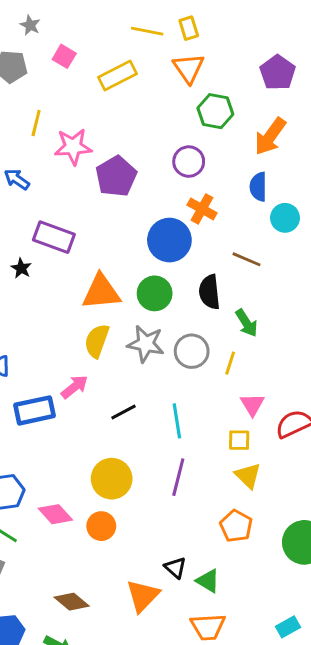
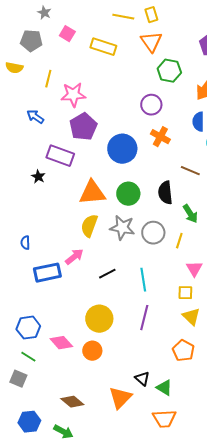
yellow rectangle: (118, 76) -> (103, 47), turned 45
purple pentagon: (116, 176) -> (83, 127), moved
blue circle: (169, 240) -> (122, 149), moved

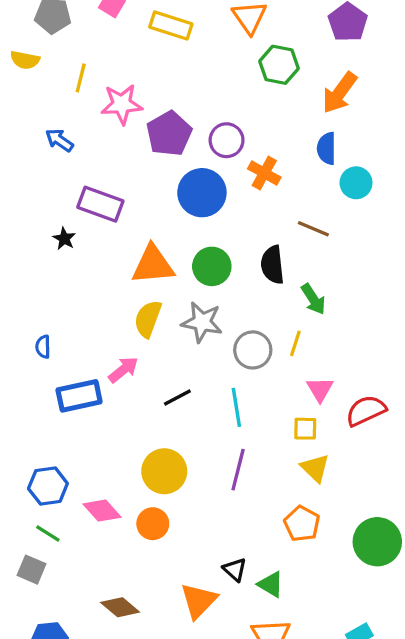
purple circle: (151, 105) -> (227, 140), moved
purple pentagon: (83, 127) -> (169, 134), moved
gray circle: (153, 233) -> (253, 350), moved

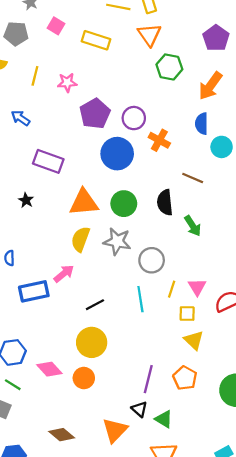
pink star: (122, 104) -> (67, 83), moved, size x0.7
black star: (64, 239) -> (26, 200), moved
yellow line: (295, 343) -> (172, 289), moved
black line: (177, 398) -> (95, 305), moved
purple line: (238, 470) -> (148, 379), moved

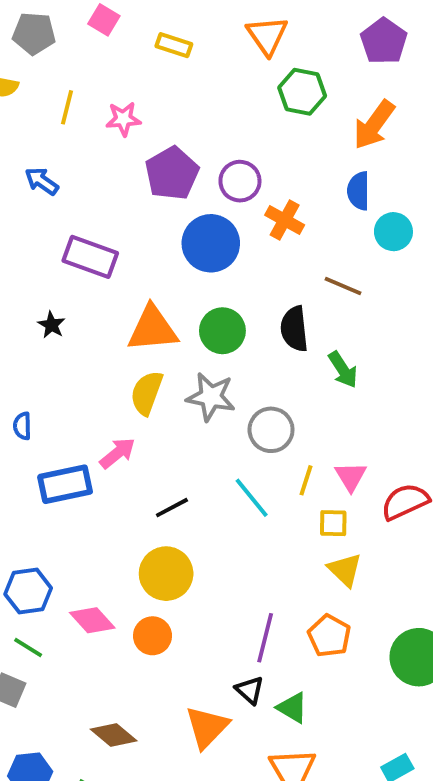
yellow rectangle: (96, 40) -> (174, 45), size x0.7
cyan line: (140, 299) -> (252, 498), turned -30

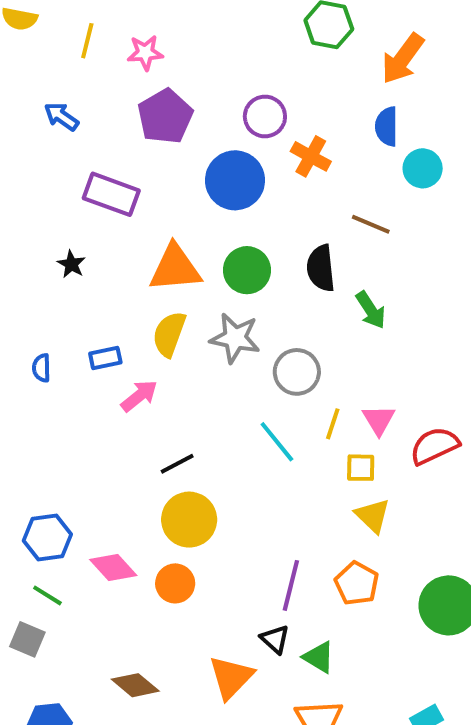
purple pentagon: (172, 173) -> (165, 116), moved
blue rectangle: (65, 484) -> (105, 358), moved, size x0.6
black line: (172, 508) -> (177, 464), moved

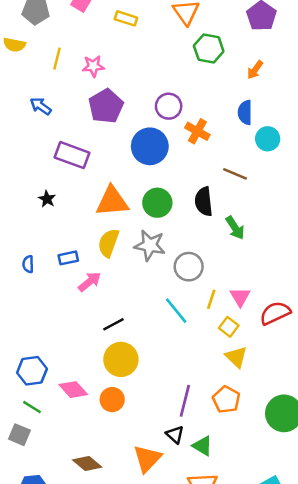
orange arrow: (403, 59) -> (255, 70), size x0.6
yellow square: (361, 468) -> (229, 327), turned 36

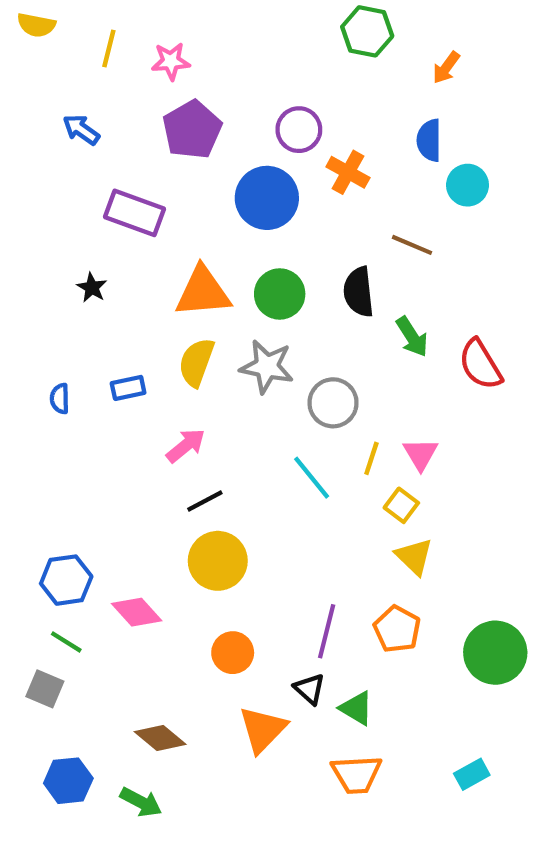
pink arrow: (90, 282) -> (186, 446), moved
red semicircle: (275, 313) -> (480, 364), moved, turned -96
orange circle: (112, 400) -> (233, 653), moved

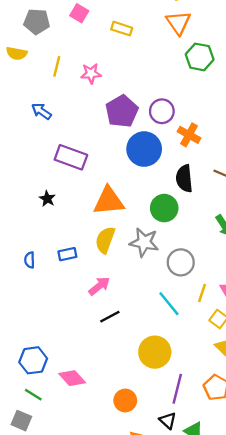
purple pentagon: (192, 130) -> (122, 111), moved
black semicircle: (359, 292) -> (184, 179), moved
green circle: (280, 294) -> (164, 208), moved
yellow circle: (218, 561) -> (155, 352), moved

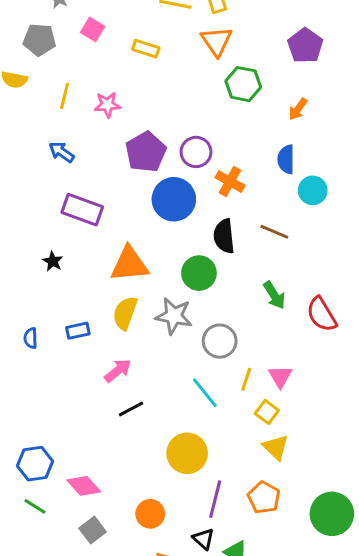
blue arrow: (41, 111) -> (62, 152), moved
gray square: (21, 421) -> (93, 530), moved, turned 30

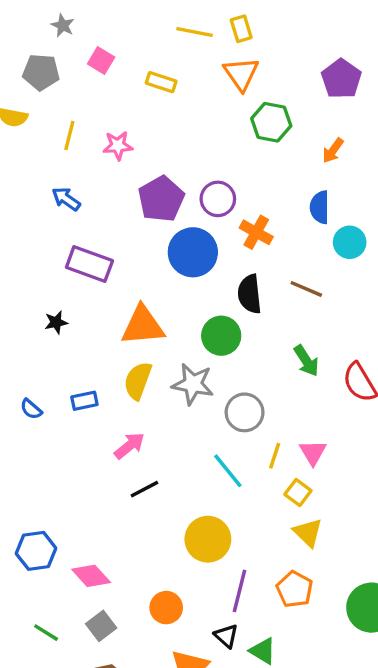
black star: (53, 261) -> (56, 322), turned 30
blue semicircle: (31, 338) -> (31, 409), turned -48
green line: (35, 506) -> (46, 633), moved

